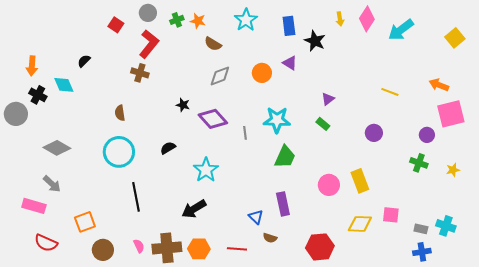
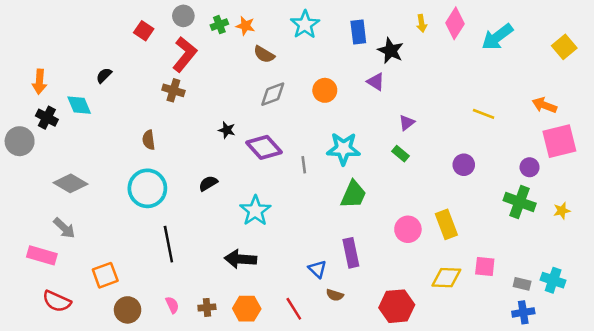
purple triangle: (290, 63) -> (376, 82), moved
green cross: (419, 163) -> (520, 202), size x1.4
black arrow: (194, 209) -> (240, 259), turned 35
brown cross: (167, 248) -> (207, 307), size x0.5
red line: (237, 249) -> (294, 309), turned 54

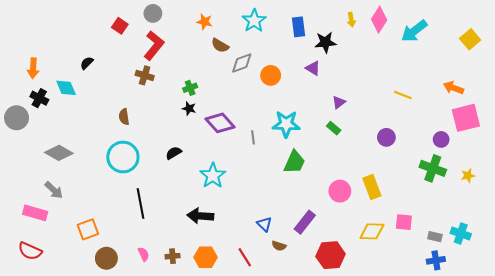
green cross: (219, 25) -> (190, 88), moved
black star: (391, 51) -> (325, 42), turned -30
gray diamond: (273, 94) -> (242, 63), moved
purple rectangle: (351, 253) -> (305, 222), moved, turned 50
red semicircle: (57, 301) -> (30, 251), moved

